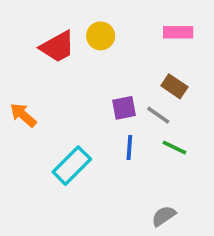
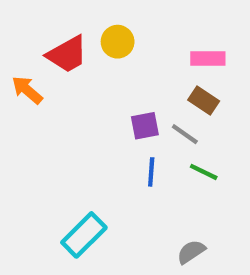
pink rectangle: (178, 32) -> (208, 58), moved
orange arrow: (23, 115) -> (27, 90), moved
cyan rectangle: (72, 166) -> (84, 235), moved

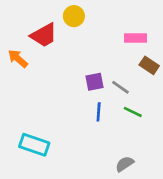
yellow circle: (118, 42) -> (74, 16), moved
brown rectangle: (204, 101) -> (149, 65), moved
cyan rectangle: (84, 235) -> (34, 145), moved, turned 64

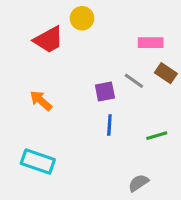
orange arrow: (18, 59) -> (41, 101), moved
gray line: (120, 87) -> (134, 81), moved
green line: (133, 112) -> (157, 136), moved, turned -42

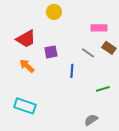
red trapezoid: (49, 40) -> (26, 39), moved
purple square: (105, 91) -> (51, 52), moved
blue line: (109, 125) -> (72, 71), moved

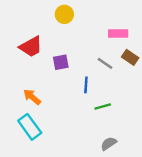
orange arrow: (27, 66) -> (32, 97), moved
green line: (103, 89) -> (103, 106), moved
cyan rectangle: (25, 106) -> (30, 127), turned 35

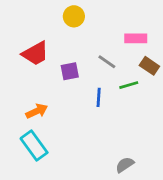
gray line: (105, 63) -> (107, 62), moved
orange arrow: (32, 97) -> (37, 111), turned 114
green line: (103, 106) -> (129, 85), moved

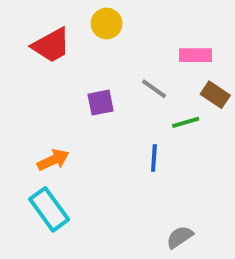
red trapezoid: (35, 53) -> (51, 45), moved
blue line: (99, 97) -> (154, 158), moved

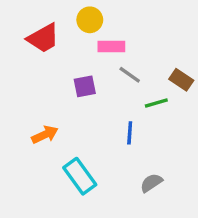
pink rectangle: (195, 55) -> (111, 46), moved
cyan rectangle: (49, 209) -> (80, 176), moved
gray semicircle: (180, 237) -> (151, 183), moved

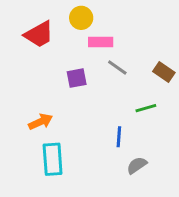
green line: (156, 103) -> (146, 108), moved
blue line: (130, 133) -> (119, 137), moved
cyan rectangle: (80, 176) -> (53, 159), moved, turned 32

